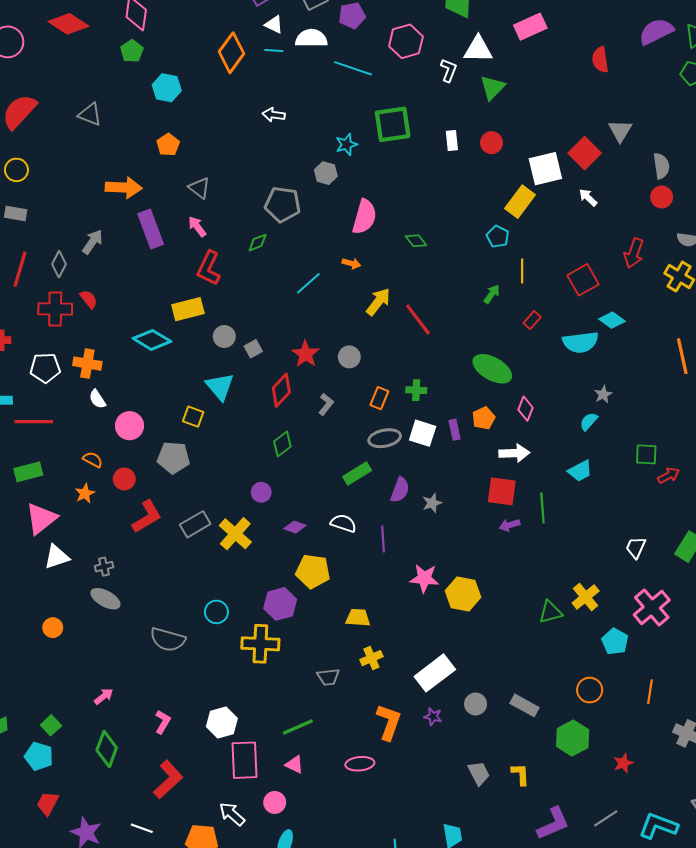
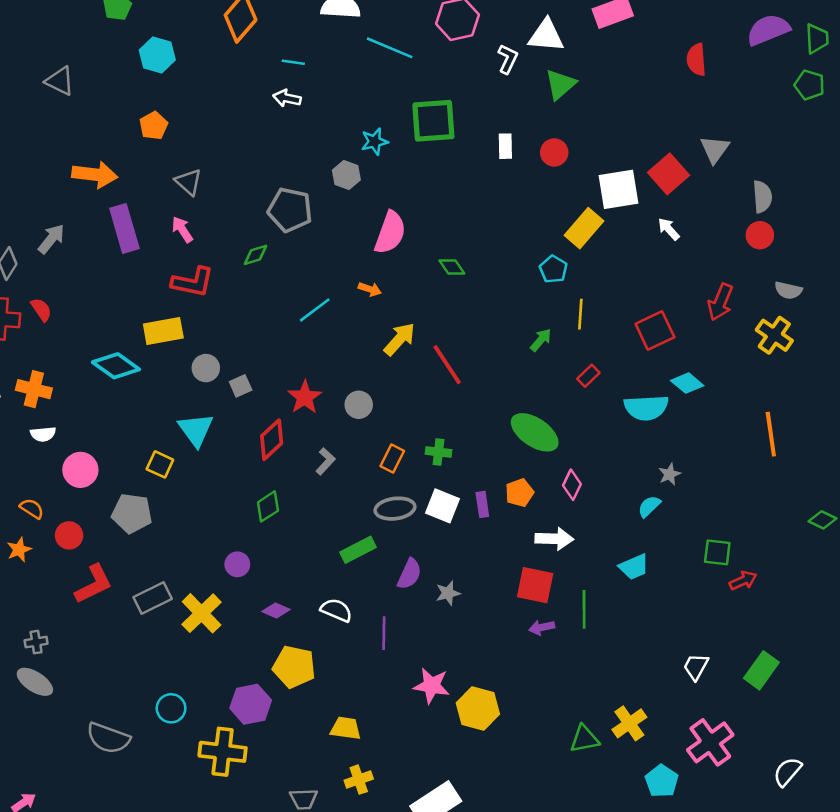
cyan line: (274, 50) -> (293, 62), moved
red L-shape: (209, 268) -> (193, 282), turned -108
white semicircle: (97, 399) -> (43, 434), turned -66

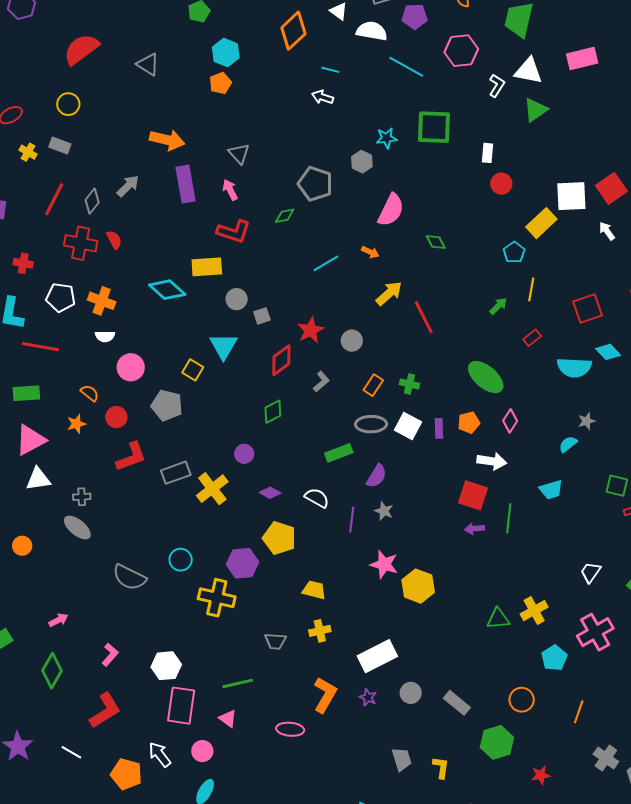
orange pentagon: (154, 126) -> (220, 83), moved
red circle: (554, 152) -> (501, 184), moved
gray star: (448, 593) -> (384, 511), moved, turned 30

